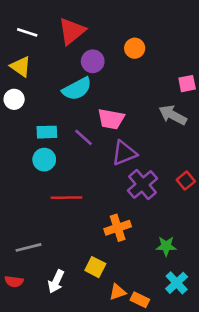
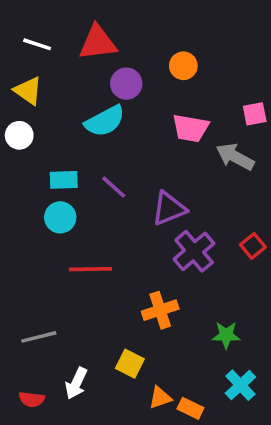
red triangle: (72, 31) -> (98, 43), turned 32
pink trapezoid: (111, 119) -> (190, 128), moved
red semicircle: (14, 281) -> (32, 399), moved

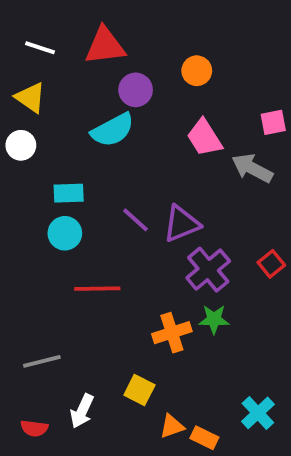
pink trapezoid: (190, 128) -> (204, 138), turned 48
purple line: (114, 187) -> (136, 220), moved
green star: (226, 335) -> (214, 319), moved

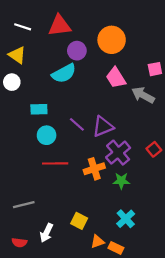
orange circle: (197, 71) -> (112, 40), size x1.6
cyan circle: (65, 233) -> (47, 135), moved
orange cross: (172, 333) -> (94, 169), moved
cyan cross: (258, 413) -> (126, 219), moved

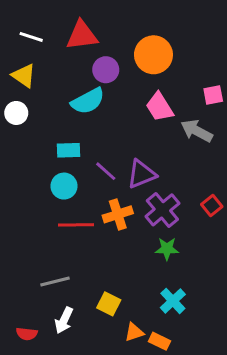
cyan rectangle: (39, 109) -> (68, 150), moved
orange cross: (94, 169) -> (118, 214), moved
gray line: (24, 205) -> (55, 282), moved

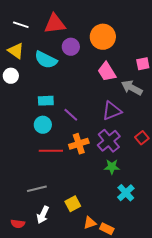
cyan semicircle: (88, 101) -> (46, 60), moved, turned 55
purple triangle: (142, 174) -> (112, 111), moved
cyan cross: (173, 301) -> (126, 193), moved
yellow square: (109, 304) -> (73, 204), turned 35

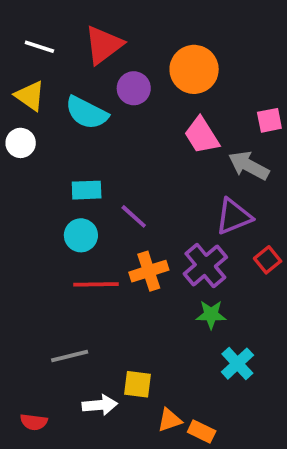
red triangle: (55, 24) -> (104, 45), turned -30
purple triangle: (112, 111) -> (234, 216), moved
yellow square: (73, 204) -> (137, 384), turned 35
white arrow: (43, 215) -> (100, 405), moved, turned -120

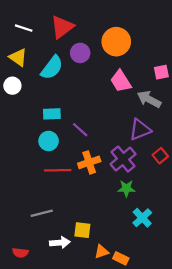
cyan semicircle: (87, 113) -> (52, 68), turned -80

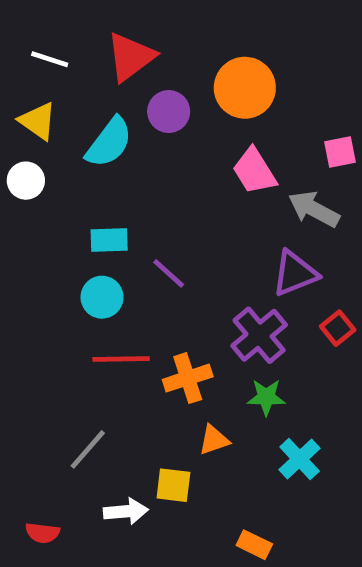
orange cross: (89, 162) -> (188, 378), moved
gray line: (42, 213) -> (88, 449), turned -35
orange triangle: (102, 252) -> (214, 440), moved

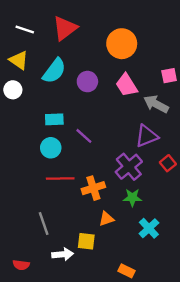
purple circle: (169, 112) -> (87, 82), moved
gray line: (88, 449) -> (44, 224), turned -60

